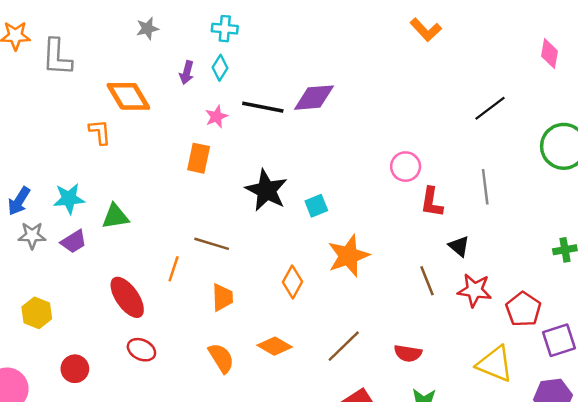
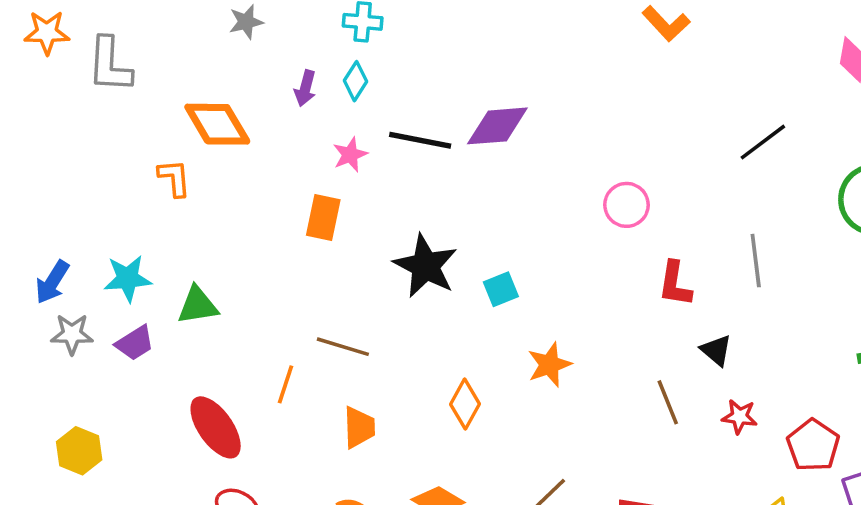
pink circle: (406, 167) -> (627, 205), moved
orange star: (348, 256) -> (549, 365), size x0.7
red star: (475, 290) -> (740, 417), size x0.7

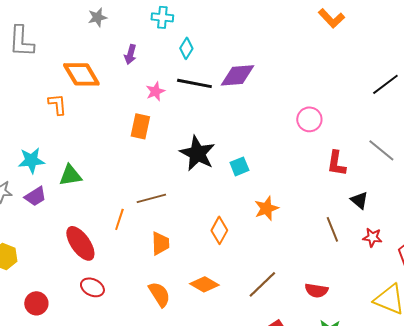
cyan diamond: (356, 81) -> (186, 48), moved
gray line: (756, 261) -> (381, 150), turned -44
brown line: (343, 347) -> (151, 198), turned -32

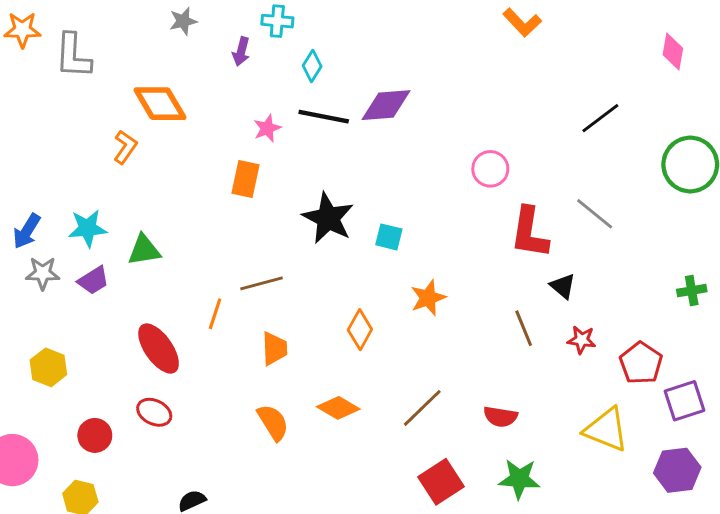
purple arrow: (130, 54) -> (241, 52), moved
orange L-shape: (57, 104) -> (125, 147), turned 40
red L-shape: (336, 163) -> (529, 233), size x1.4
cyan square: (239, 166) -> (389, 237), turned 36
red ellipse: (92, 287) -> (154, 412), moved

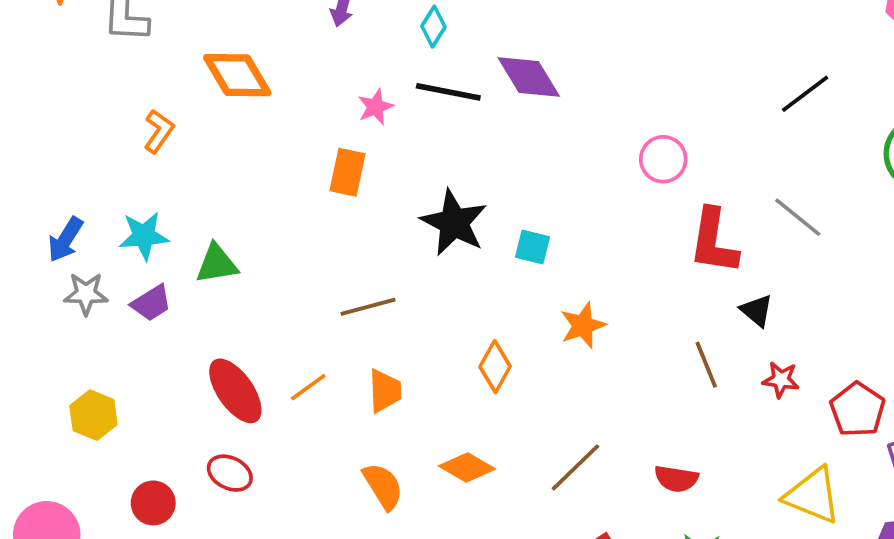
purple diamond: (386, 105) -> (529, 77), turned 63
orange L-shape: (125, 147) -> (159, 131), moved
orange line: (215, 314) -> (308, 387), moved, turned 36

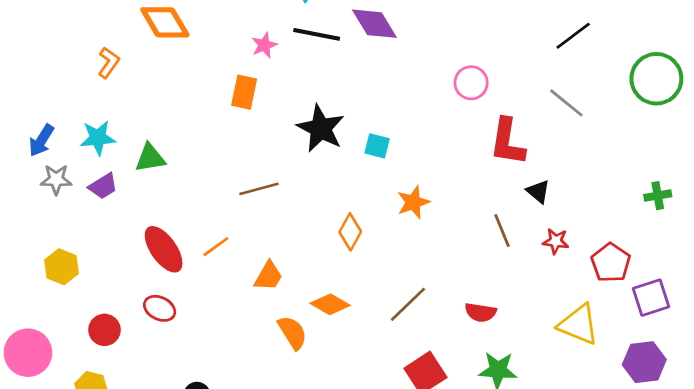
gray line: (798, 217) -> (566, 103), moved
orange trapezoid: (385, 391) -> (268, 276), moved, turned 32
orange semicircle: (383, 486) -> (292, 333), moved

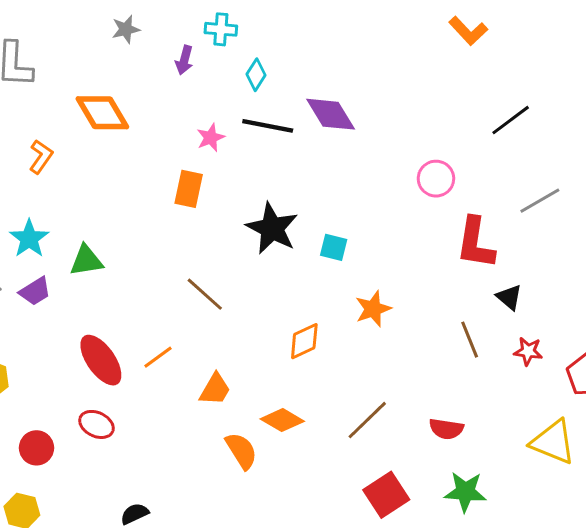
black line: (573, 36) -> (511, 120), moved
gray line: (566, 103) -> (540, 201), turned -69
cyan star: (98, 138) -> (29, 239), turned -30
brown line: (259, 189) -> (205, 294), turned 57
orange diamond: (350, 232) -> (304, 341), turned 36

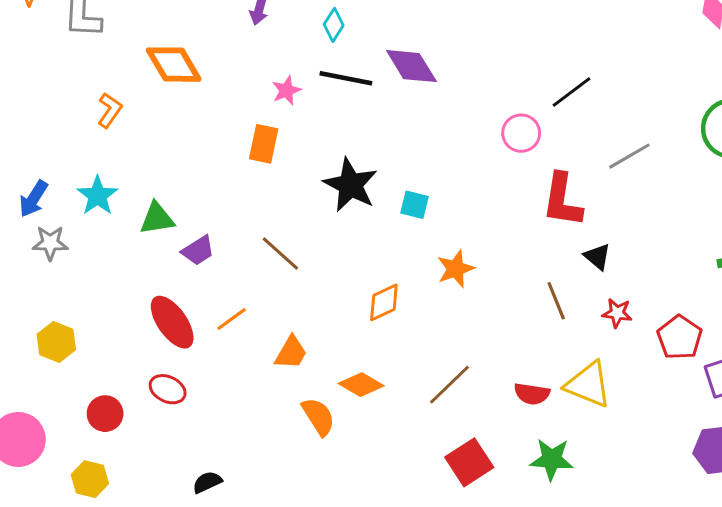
black line: (511, 120) -> (571, 92), moved
purple trapezoid: (35, 291) -> (198, 250), moved
yellow triangle: (553, 442) -> (588, 385), moved

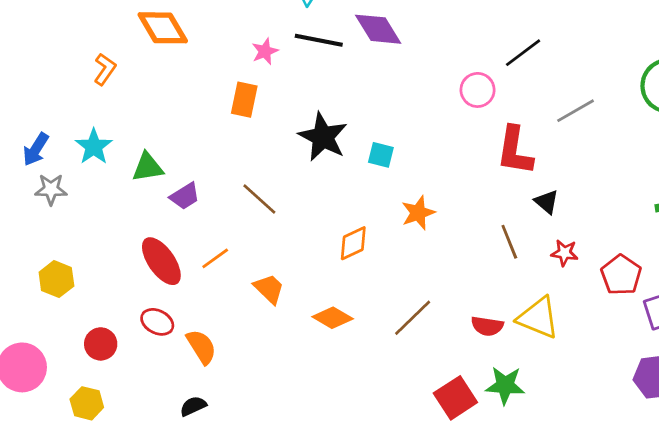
orange trapezoid: (291, 353) -> (269, 289), turned -76
orange semicircle: (318, 417) -> (201, 347), moved
red square: (469, 462) -> (455, 398), moved

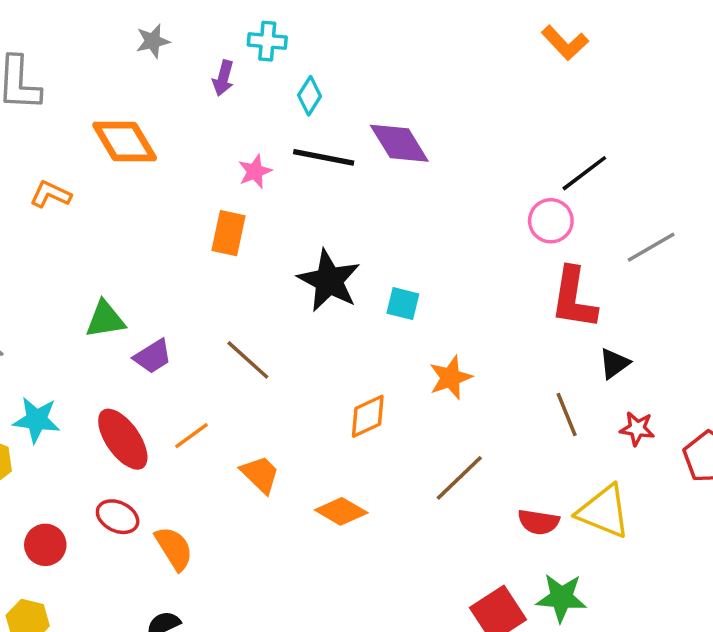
orange L-shape: (105, 69) -> (51, 194), turned -100
pink circle: (478, 90) -> (551, 221), moved
cyan star: (94, 147) -> (37, 420), moved, turned -30
black triangle: (547, 202) -> (614, 363), turned 44
brown line: (413, 318) -> (459, 478), moved

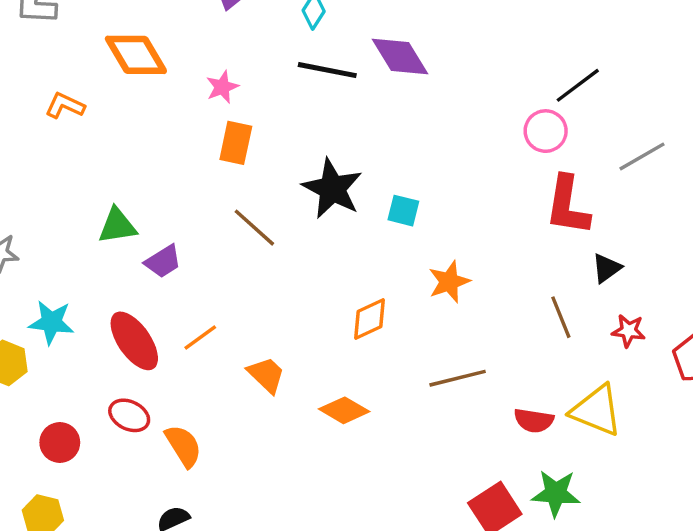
pink star: (255, 171) -> (222, 87), moved
brown line: (248, 360) -> (254, 228), moved
brown line: (459, 478) -> (458, 378), turned 30

